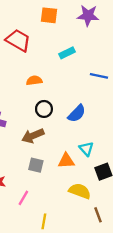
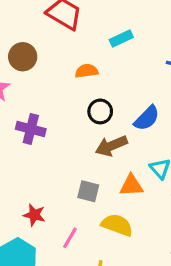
cyan rectangle: (67, 53) -> (121, 39), moved
brown arrow: (33, 136) -> (111, 146), moved
yellow semicircle: (80, 191) -> (117, 225), moved

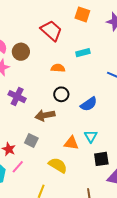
brown arrow: (111, 146) -> (45, 115), moved
gray square: (88, 191) -> (31, 141), moved
pink line: (70, 238) -> (18, 167), moved

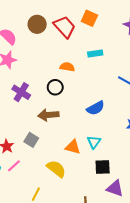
orange square: (82, 14) -> (89, 18), moved
brown circle: (21, 52) -> (37, 24), moved
black circle: (61, 94) -> (55, 87), moved

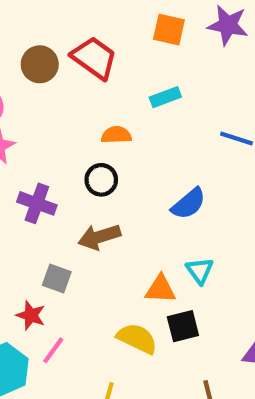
orange square: (89, 18) -> (169, 30), moved
gray square: (31, 140) -> (57, 279), moved
black square: (103, 167) -> (183, 326), moved

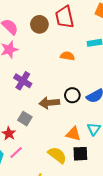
red trapezoid: (94, 58) -> (65, 17), turned -150
brown circle: (40, 64) -> (39, 24), moved
black circle: (101, 180) -> (72, 95), moved

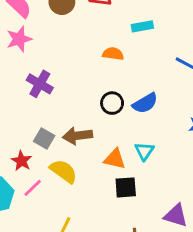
orange semicircle: (67, 56) -> (113, 54), moved
brown arrow: (49, 103) -> (78, 136), moved
yellow semicircle: (57, 155) -> (64, 171), moved

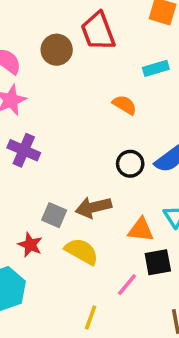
orange semicircle: (113, 54) -> (125, 105), turned 30
purple cross: (40, 84) -> (24, 150), moved
pink line: (33, 188) -> (127, 285), moved

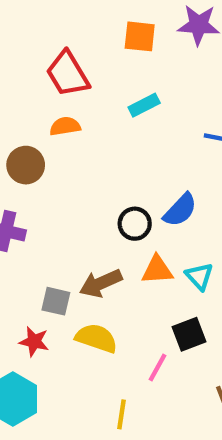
brown circle: (57, 50) -> (26, 165), moved
orange semicircle: (125, 105) -> (65, 126), moved, turned -30
orange triangle: (141, 230) -> (157, 270), moved

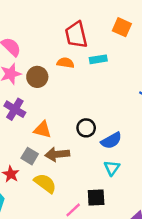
cyan rectangle: (144, 105) -> (98, 59), moved
blue semicircle: (180, 210) -> (111, 141), moved
orange triangle: (157, 270) -> (43, 130), moved

